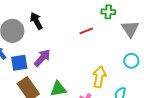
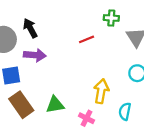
purple arrow: (42, 58) -> (35, 55), moved, turned 54

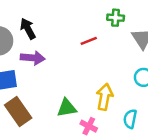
green triangle: (55, 105) -> (67, 108), moved

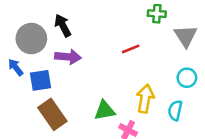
red line: (89, 41) -> (131, 49), moved
cyan semicircle: (130, 119) -> (175, 110), moved

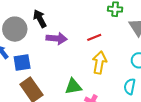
purple arrow: (68, 57) -> (57, 38), moved
yellow arrow: (145, 99) -> (99, 62), moved

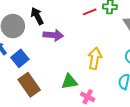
red line: (94, 37) -> (90, 12), moved
blue square: (22, 62) -> (20, 58), turned -30

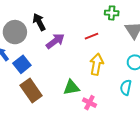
red line: (90, 12) -> (92, 36), moved
purple arrow: (53, 35) -> (55, 41), turned -42

